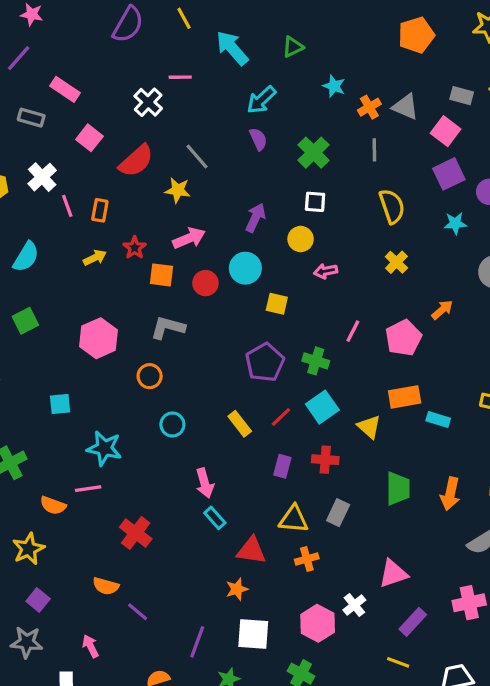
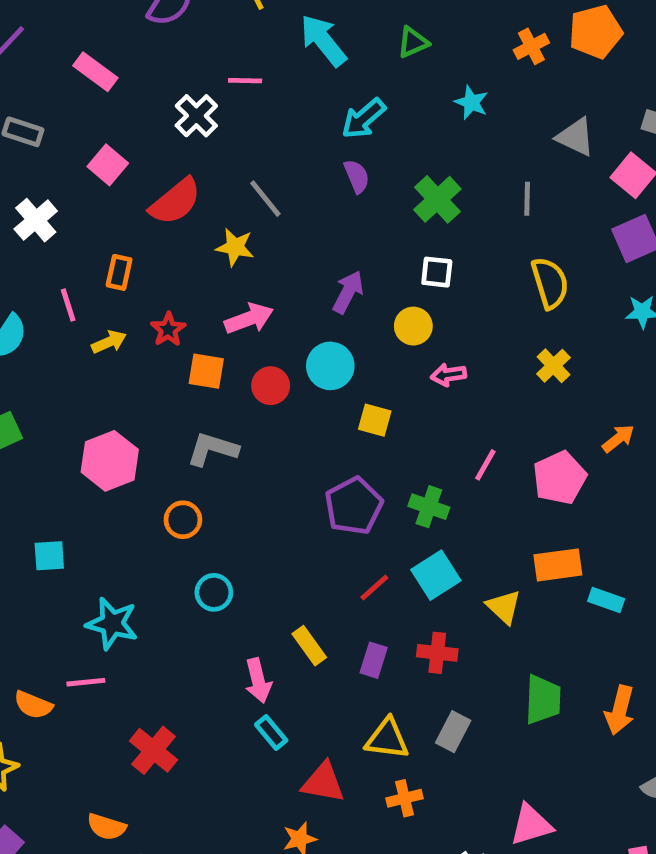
pink rectangle: (65, 89) -> (95, 72), moved
orange cross: (369, 107) -> (531, 46), moved
pink line: (67, 206) -> (68, 305), moved
yellow rectangle: (240, 424) -> (309, 646), moved

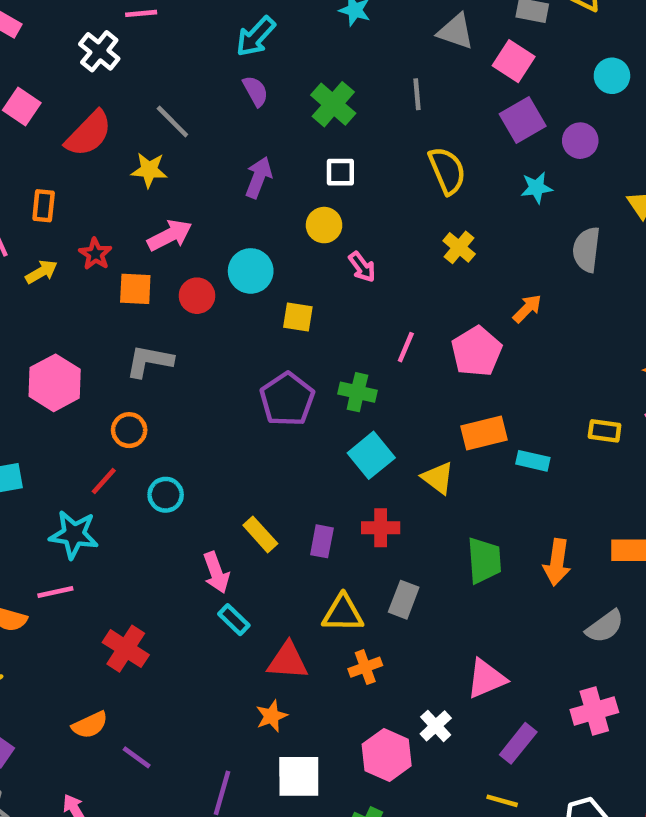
purple arrow: (348, 292) -> (259, 177), moved
pink arrow: (448, 375) -> (362, 267), turned -112
red line: (374, 587) -> (104, 481), moved
orange semicircle: (106, 827) -> (90, 725), turned -36

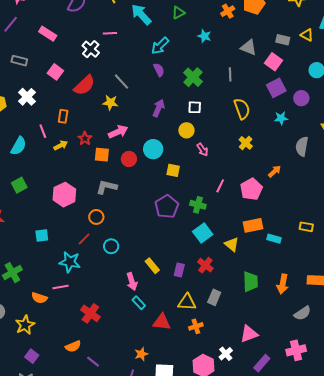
red cross: (381, 528) -> (205, 265), turned 35
orange star: (272, 716) -> (141, 354), moved

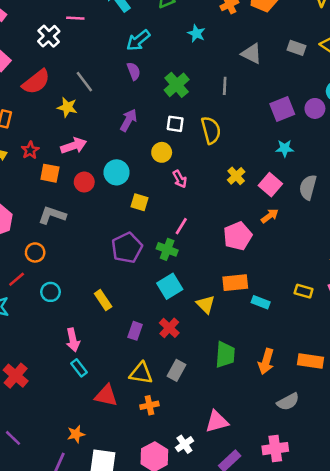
pink square: (273, 62) -> (270, 185), moved
purple circle: (301, 98) -> (315, 108), moved
yellow semicircle: (242, 109) -> (211, 130), moved
pink line: (220, 186) -> (181, 226), moved
yellow rectangle: (152, 266) -> (103, 300), moved

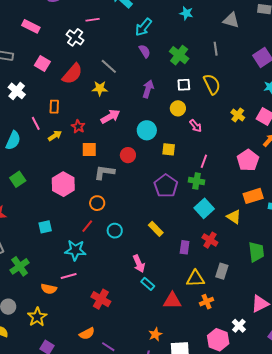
orange square: (50, 173) -> (89, 150), moved
red circle: (84, 182) -> (128, 155), moved

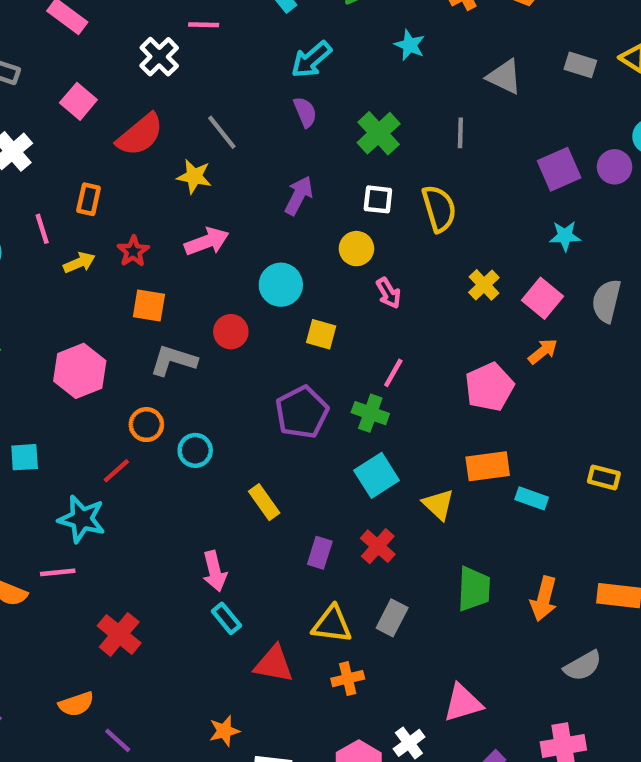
cyan circle: (115, 231) -> (195, 450), moved

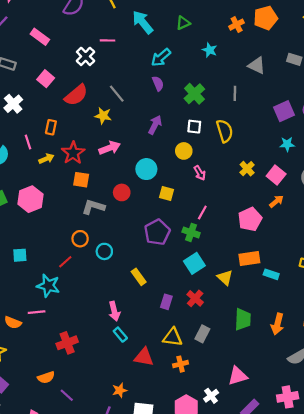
red star: (133, 251) -> (73, 153), size x1.5
pink hexagon: (80, 371) -> (30, 199), moved
red cross: (119, 634) -> (67, 343), turned 30

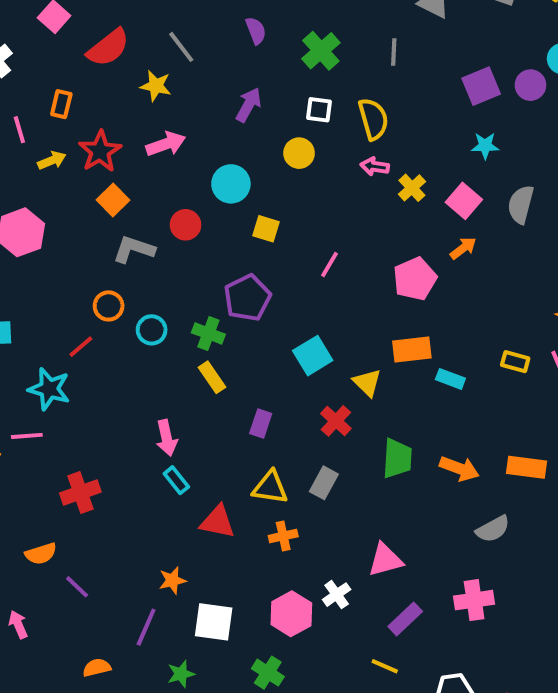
pink arrow: (200, 173) -> (375, 166), moved, turned 128
orange square: (81, 180) -> (113, 200), turned 35
green cross: (191, 232) -> (208, 334), moved
red cross: (195, 298) -> (336, 421), moved
orange arrow: (277, 324) -> (459, 469), turned -85

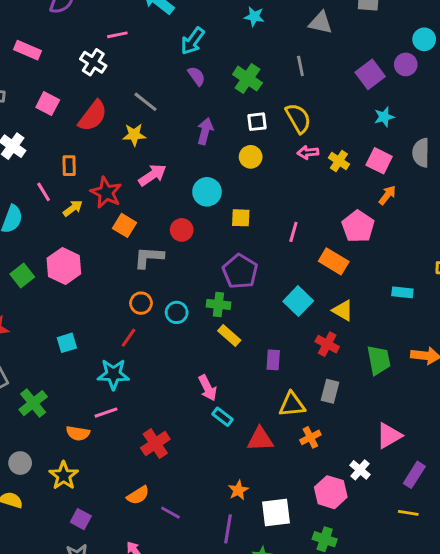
orange rectangle: (412, 350) -> (334, 261), moved, turned 52

